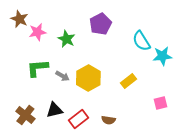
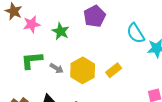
yellow rectangle: (128, 81) -> (114, 70), moved

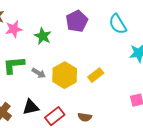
cyan semicircle: (136, 33) -> (118, 24), moved

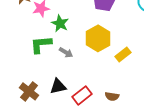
green star: (43, 36) -> (60, 23), moved
yellow hexagon: (65, 75) -> (98, 38), moved

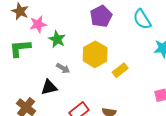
green L-shape: (41, 44) -> (20, 48), moved
black triangle: (58, 86) -> (49, 87), moved

